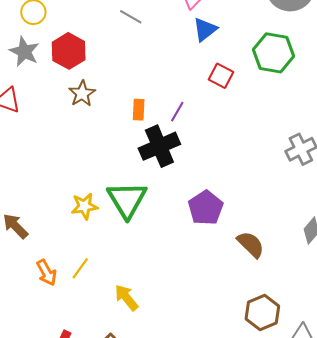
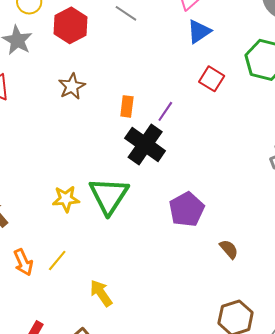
red hexagon: (69, 51) -> (71, 25), moved
black cross: (159, 146) -> (145, 145), turned -36
brown semicircle: (251, 244) -> (229, 249), size x0.7

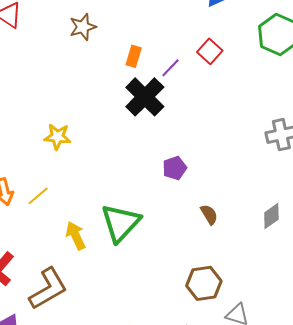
red square: (212, 79) -> (210, 51), moved
green triangle: (109, 196) -> (121, 223), moved
purple pentagon: (187, 209) -> (175, 168), size x0.7

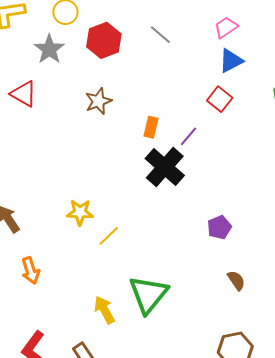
red square: (210, 51) -> (220, 99), moved
purple pentagon: (175, 168) -> (219, 227), moved
yellow line: (38, 196) -> (109, 236), moved

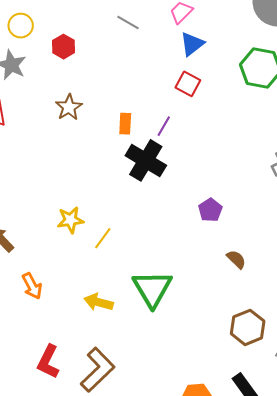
gray line: (160, 35) -> (128, 23), moved
red hexagon: (104, 40) -> (63, 47), size x0.7
yellow arrow: (104, 310) -> (98, 302), moved, turned -36

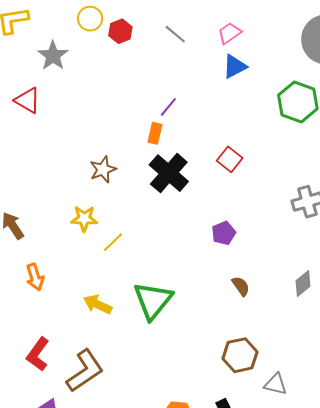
yellow circle: (21, 26) -> (90, 19), moved
red hexagon: (63, 47) -> (120, 31), moved
red square: (188, 84) -> (230, 159), moved
brown star: (69, 107) -> (103, 170), moved
purple line: (164, 126) -> (168, 107), moved

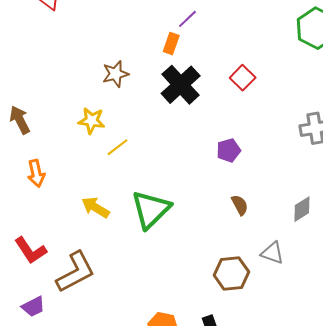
red L-shape: (38, 354) -> (31, 250), turned -76
gray triangle: (276, 384) -> (272, 253), moved

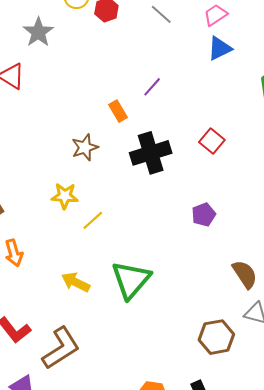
orange rectangle: (171, 44) -> (118, 111), moved, turned -45
black cross: (181, 85) -> (151, 153), turned 30
brown semicircle: (240, 205) -> (245, 274), moved, size x1.4

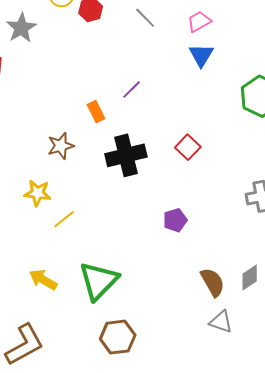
blue triangle: (220, 48) -> (201, 55), turned -36
brown hexagon: (216, 337) -> (118, 337), moved

